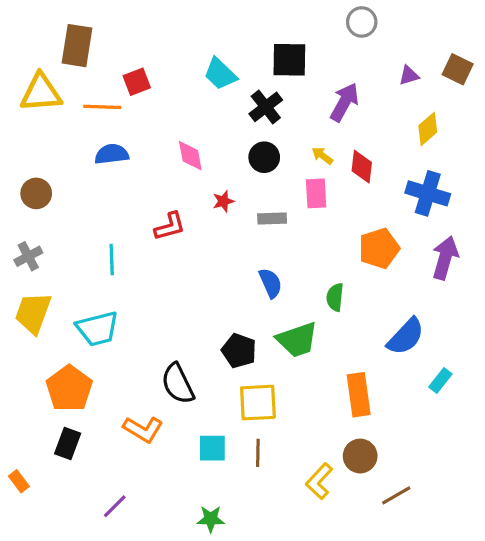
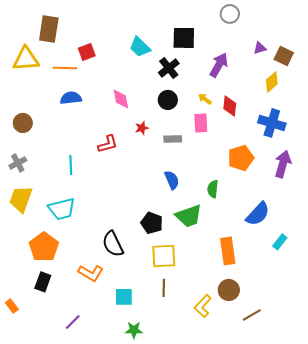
brown square: (458, 69) -> (284, 56), moved
cyan square: (212, 448) -> (124, 297), moved

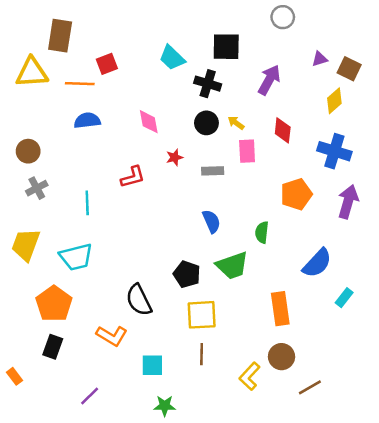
black cross: (169, 68) -> (208, 84), turned -35
yellow arrow: (205, 99) -> (236, 123), moved
gray cross: (18, 163) -> (37, 188), moved

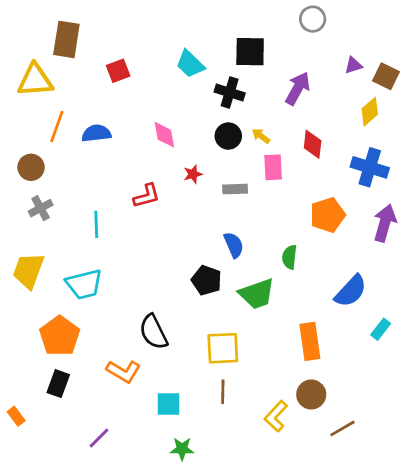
orange line: (80, 84) -> (57, 127), moved, turned -72
black pentagon: (187, 274) -> (207, 280), moved

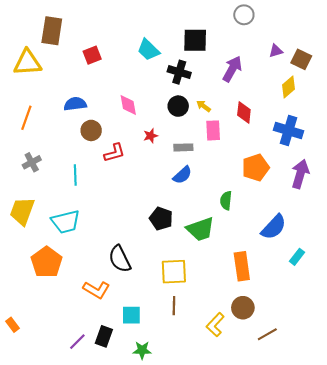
orange line: (57, 127) -> (26, 118), moved
brown circle: (31, 167) -> (91, 130), moved
blue semicircle: (234, 245) -> (182, 175), moved, turned 72
black rectangle: (58, 384) -> (104, 336), moved

